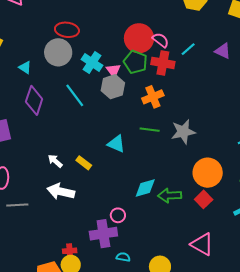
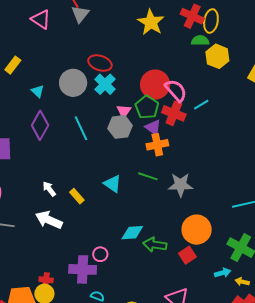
red ellipse: (67, 30) -> (100, 63), moved
pink semicircle: (160, 40) -> (176, 90), size x1.4
purple triangle: (223, 51) -> (153, 127), moved
cyan cross: (92, 62) -> (105, 84), moved

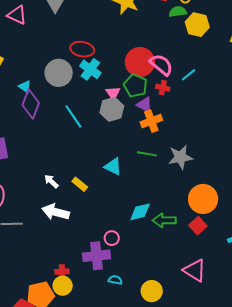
red cross: (174, 113) -> (163, 88), size x0.6
purple diamond: (40, 125) -> (31, 104), moved

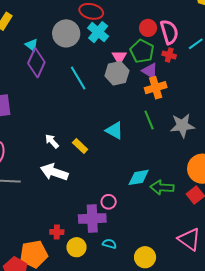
red circle: (140, 62) -> (148, 28), size x0.6
pink semicircle: (161, 65) -> (169, 32), turned 30
green line: (147, 154) -> (149, 120), turned 54
yellow circle: (63, 286) -> (77, 247), moved

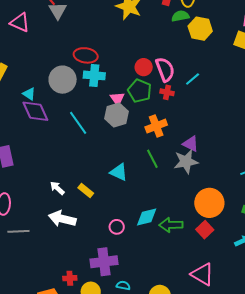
cyan cross: (98, 32) -> (94, 75), turned -30
purple diamond: (36, 63) -> (35, 111), turned -44
purple triangle: (150, 71) -> (191, 144), moved
pink circle: (109, 202) -> (117, 227), moved

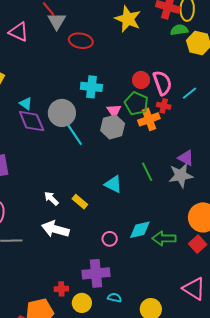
red ellipse: (86, 55) -> (81, 41), moved
gray circle: (63, 80) -> (62, 113), moved
orange cross: (156, 126) -> (149, 119), moved

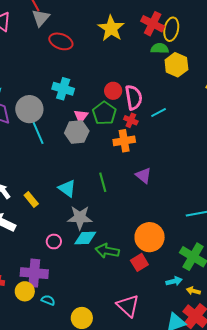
orange cross: (149, 119) -> (124, 141), moved
gray star: (181, 175) -> (80, 218), moved
yellow circle: (82, 303) -> (25, 291), moved

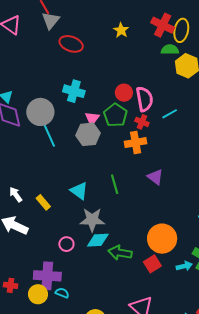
yellow star: (111, 28) -> (121, 30), size x0.6
cyan arrow: (174, 281) -> (184, 266), moved
cyan semicircle: (48, 300) -> (62, 293), moved

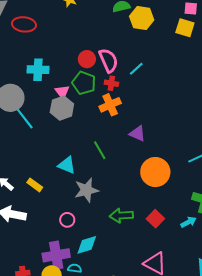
orange circle: (162, 239) -> (155, 172), moved
cyan diamond: (98, 240) -> (87, 245), moved
cyan arrow: (184, 266) -> (188, 222), moved

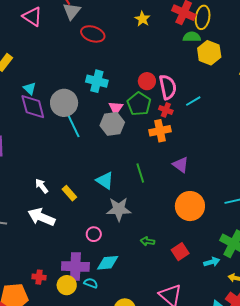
green arrow: (121, 216) -> (148, 241), size x0.6

